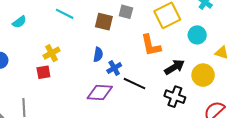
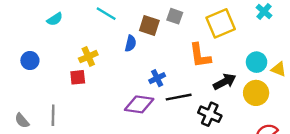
cyan circle: (197, 35) -> (257, 62), moved
blue semicircle: (98, 55) -> (131, 43), moved
black line: (134, 84) -> (179, 97), turned -40
black cross: (175, 97) -> (210, 114), moved

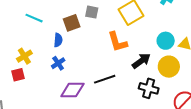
brown square: (149, 25) -> (72, 23), turned -30
blue cross: (157, 78) -> (58, 63), moved
black cross: (210, 114) -> (149, 88), moved

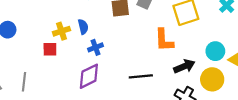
blue semicircle: (58, 40) -> (83, 27), moved, turned -32
purple diamond: (72, 90) -> (89, 76), moved, turned -40

